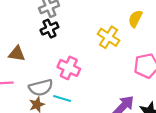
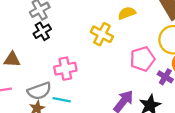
yellow semicircle: (135, 19) -> (127, 13), turned 48
pink cross: (69, 68) -> (65, 69), turned -30

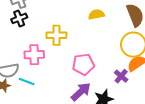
yellow cross: (102, 34) -> (56, 35), moved, turned -36
pink pentagon: (142, 59) -> (83, 64), moved

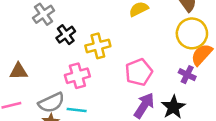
black cross: (19, 18) -> (66, 35), moved

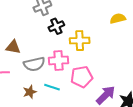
pink pentagon: (139, 72) -> (82, 77), moved
gray semicircle: (51, 103) -> (34, 64), moved

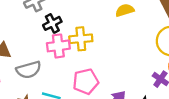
pink cross: (58, 60) -> (58, 46), moved

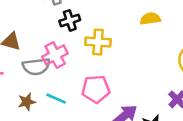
pink cross: (58, 46) -> (55, 55), moved, turned -30

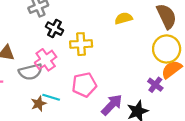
black cross: (70, 20) -> (54, 29), turned -36
brown star: (27, 102) -> (39, 104), moved

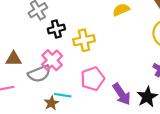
black cross: (54, 29) -> (56, 29), turned -35
purple arrow: (112, 105) -> (122, 94), turned 110

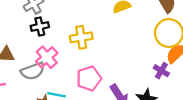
black cross: (56, 29) -> (40, 27), moved

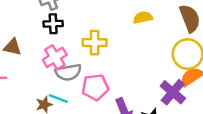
gray semicircle: (33, 71) -> (68, 72), moved
purple cross: (161, 71) -> (173, 92), size x1.5

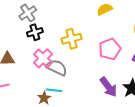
gray semicircle: (68, 72) -> (57, 68), turned -130
pink pentagon: (95, 87) -> (110, 49), moved

